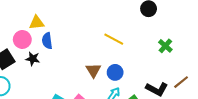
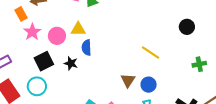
pink circle: (22, 39) -> (57, 36), moved
green cross: (165, 46) -> (199, 64), turned 32

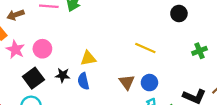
yellow triangle: (78, 29) -> (88, 58), moved
blue semicircle: (86, 48) -> (83, 81), moved

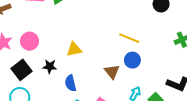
blue semicircle: (83, 81) -> (71, 83), moved
blue circle: (149, 83) -> (132, 60), moved

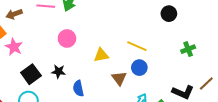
pink circle: (30, 41) -> (67, 38), moved
yellow triangle: (74, 49) -> (101, 55), moved

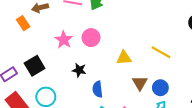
pink star: (14, 47) -> (64, 40), moved
blue circle: (139, 68) -> (160, 88), moved
black square: (31, 74) -> (35, 66), moved

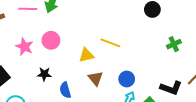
yellow line: (161, 52) -> (110, 43), moved
brown triangle: (140, 83) -> (95, 78), moved

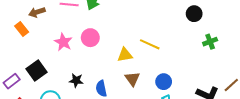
green cross: (174, 44) -> (210, 42), moved
black star: (44, 74) -> (76, 80), moved

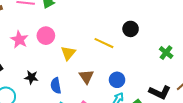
black circle: (194, 14) -> (131, 29), moved
green cross: (210, 42) -> (166, 53), moved, turned -32
yellow triangle: (125, 55) -> (68, 53), moved, turned -42

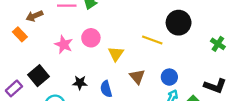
black circle: (131, 29) -> (179, 23), size x1.5

